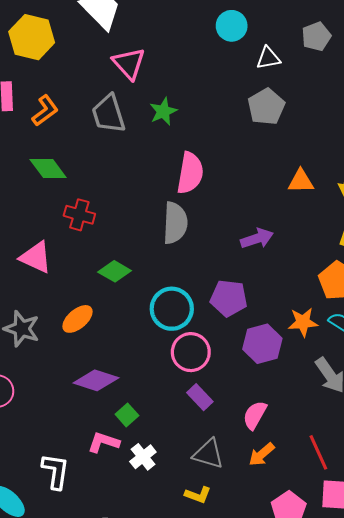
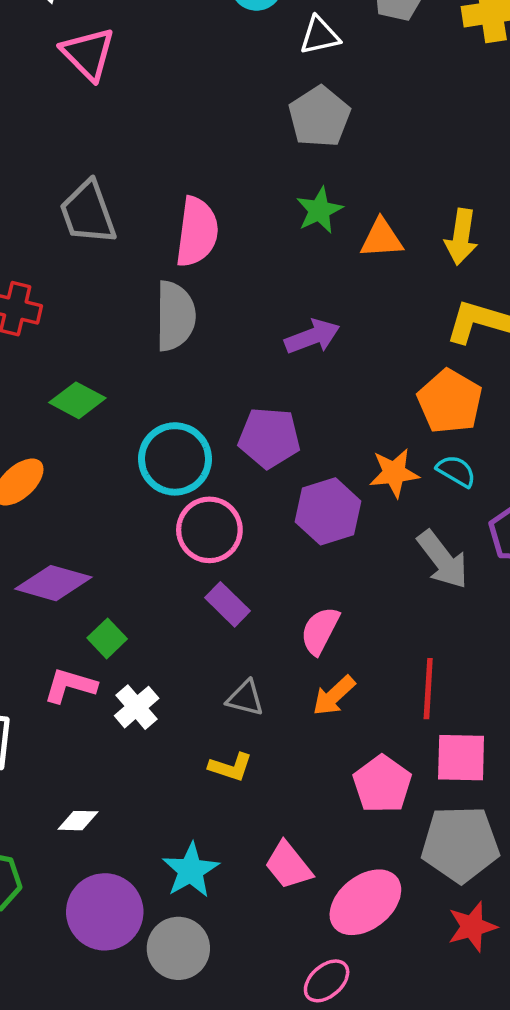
green star: (163, 111) -> (319, 210), moved
gray trapezoid: (109, 114) -> (88, 213), moved
red line: (318, 452) -> (428, 689), turned 30
gray triangle: (208, 454) -> (245, 698), size x0.7

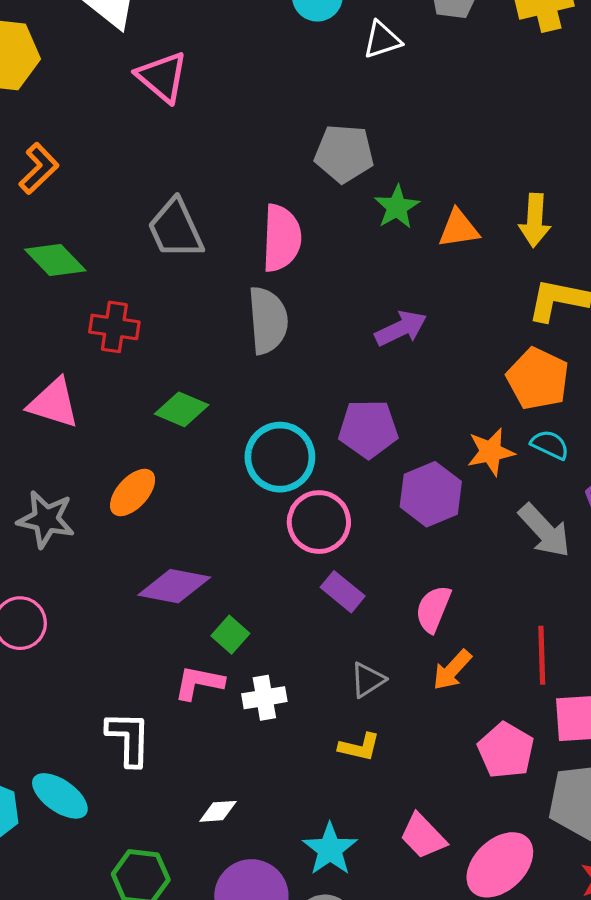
gray pentagon: (319, 117) -> (344, 154), moved, turned -30
gray triangle: (245, 698) -> (368, 680), turned -42
white cross: (137, 707) -> (264, 698), turned 36

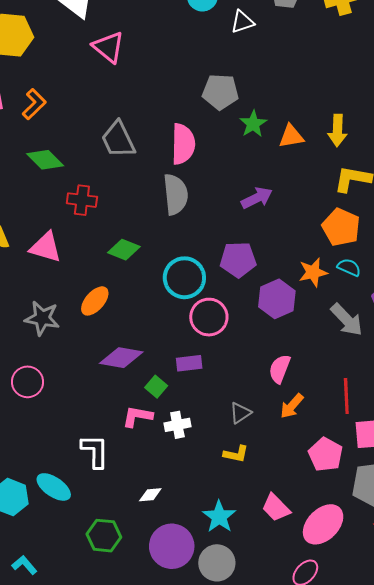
purple rectangle: (343, 592) -> (189, 363), moved, turned -45

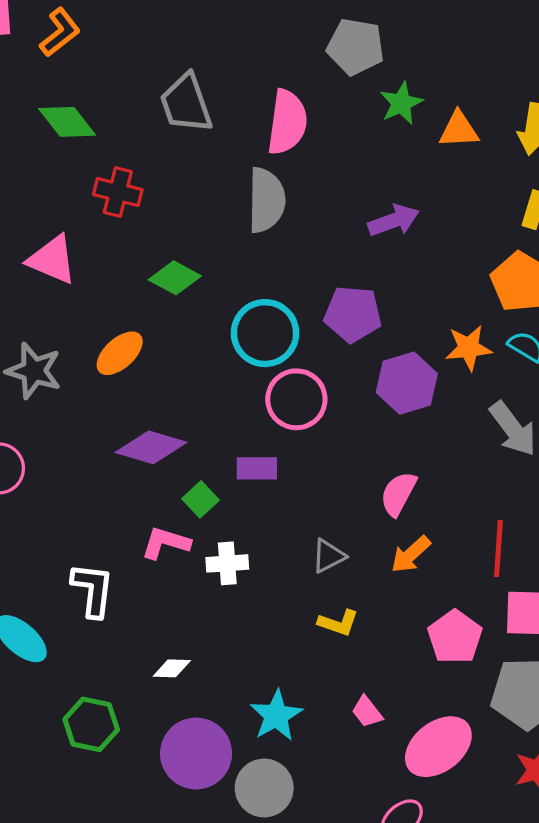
yellow L-shape: (236, 454) -> (338, 623), moved
pink trapezoid: (276, 508) -> (367, 712), size x0.7

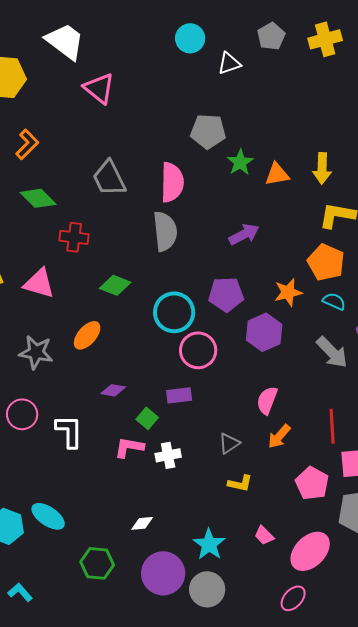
orange star: (469, 348) -> (288, 292), moved
purple diamond: (151, 447) -> (113, 390), size x0.6
white L-shape: (93, 590) -> (69, 431), moved

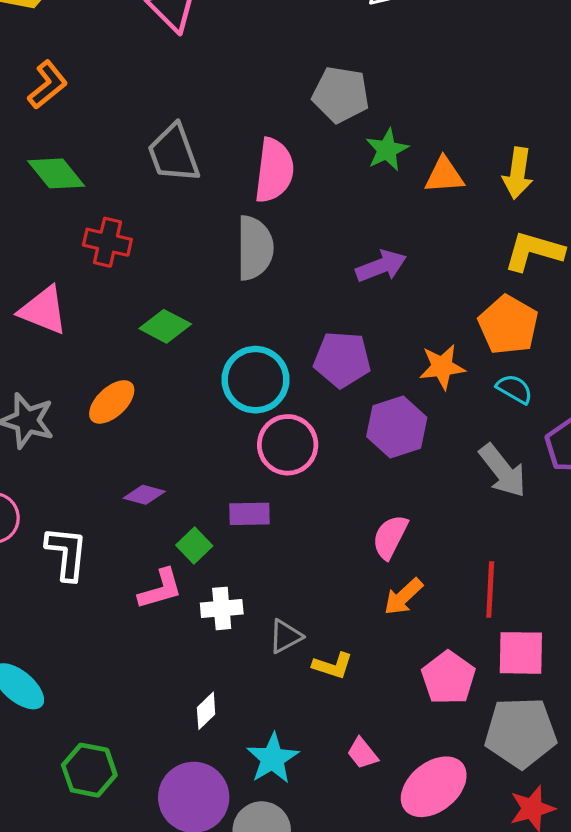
gray triangle: (229, 443) -> (285, 636), moved
pink L-shape: (129, 447) -> (160, 589), turned 148
white diamond: (142, 523) -> (206, 711), moved, turned -45

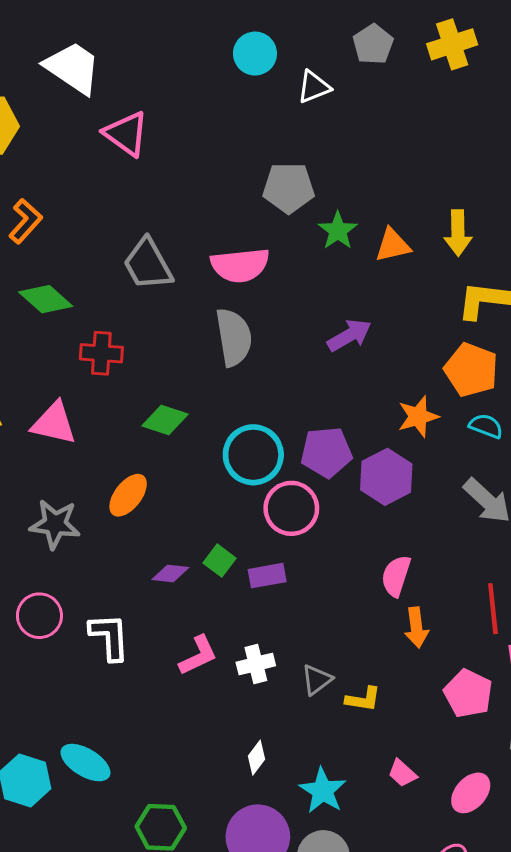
pink semicircle: (274, 170) -> (240, 265), turned 86
purple pentagon: (342, 360) -> (326, 452), moved
green square: (194, 545) -> (219, 561), moved
orange arrow: (403, 597) -> (416, 627), turned -45
pink ellipse: (434, 787) -> (471, 793), size x0.7

